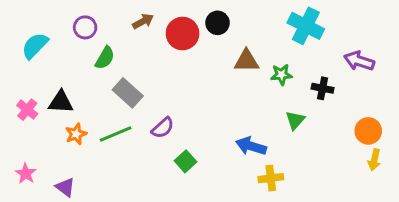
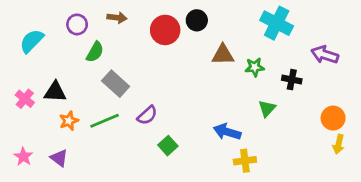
brown arrow: (143, 21) -> (117, 18), moved, turned 36
purple triangle: (65, 187) -> (59, 158), moved

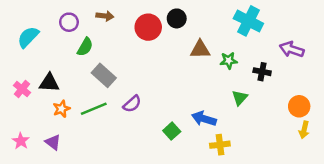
green square: (168, 146) -> (172, 131), moved

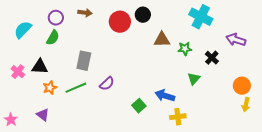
green semicircle: (85, 47) -> (53, 38), moved
black cross: (262, 72) -> (212, 58), turned 32
gray rectangle: (104, 75) -> (84, 61), turned 60
pink star: (21, 141) -> (11, 120), moved

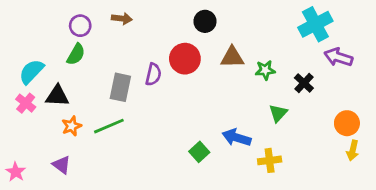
cyan cross: (201, 17) -> (315, 24), moved, turned 35
red circle: (120, 22) -> (185, 59), moved
cyan semicircle: (23, 30) -> (31, 72), moved
purple semicircle: (107, 84) -> (153, 74), moved, turned -35
yellow cross: (178, 117) -> (270, 160), moved

